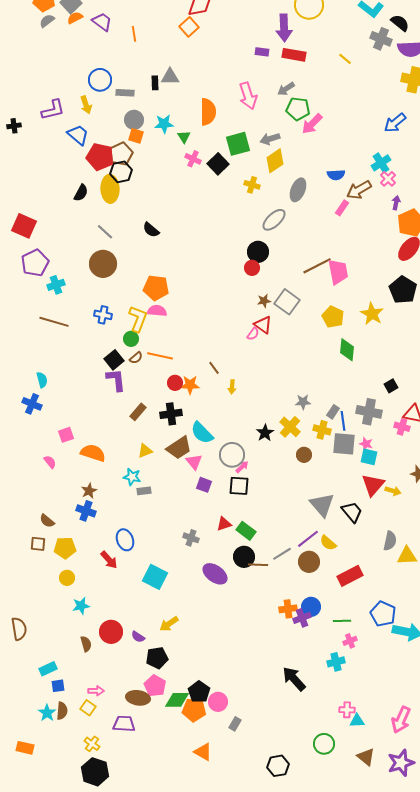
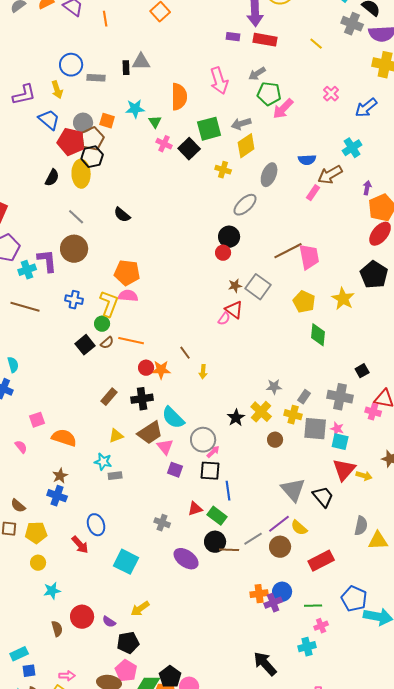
gray circle: (134, 120) -> (83, 123), moved
pink cross: (388, 179) -> (331, 94), moved
purple L-shape: (116, 380) -> (47, 261), moved
blue line: (343, 421) -> (228, 491), moved

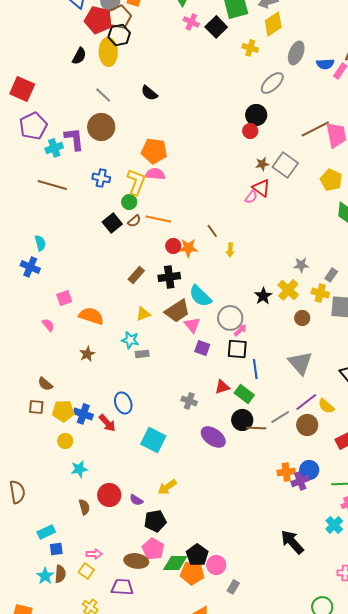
blue semicircle: (307, 160) -> (325, 64), moved
gray triangle: (293, 490) -> (300, 363), moved
blue cross: (57, 496) -> (83, 414), moved
cyan cross: (307, 647) -> (334, 525), turned -30

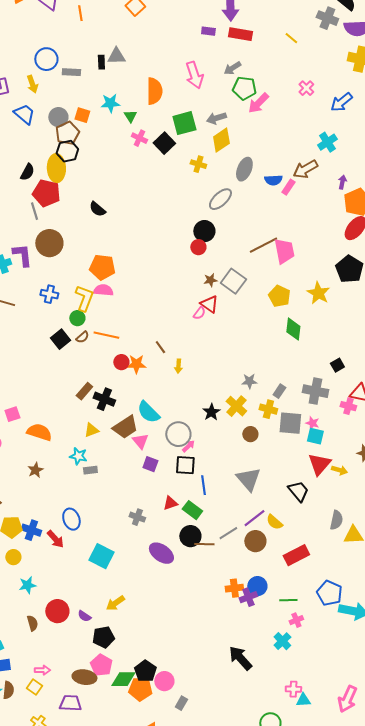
red pentagon: (98, 20) -> (46, 193), moved
gray line: (103, 95) -> (34, 211), moved, turned 30
black cross: (169, 277) -> (104, 399), moved, turned 30

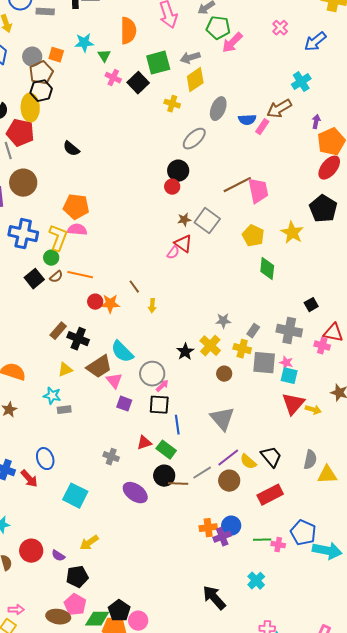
blue cross: (49, 294) -> (23, 234), size x1.6
black trapezoid: (298, 491) -> (271, 457), moved
pink cross: (296, 620) -> (278, 545), moved, turned 32

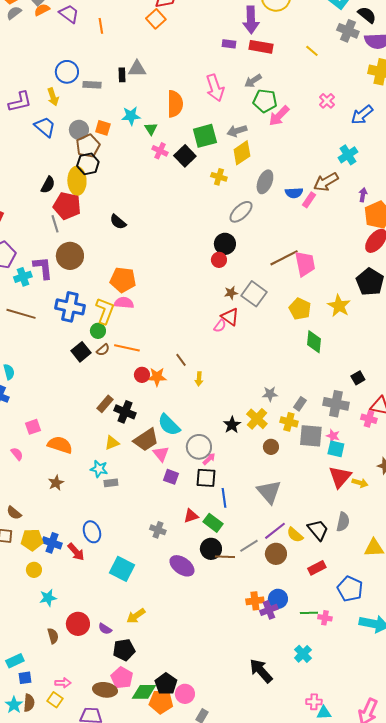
gray semicircle: (310, 460) -> (343, 522), moved
red rectangle: (270, 495) -> (317, 568), size x0.7
blue pentagon: (303, 533) -> (350, 589), moved

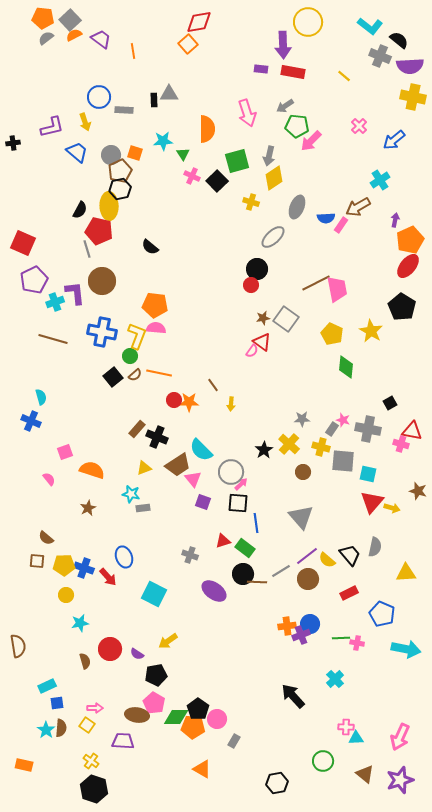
gray arrow: (237, 131) -> (269, 156), turned -60
pink star: (333, 436) -> (343, 420), moved

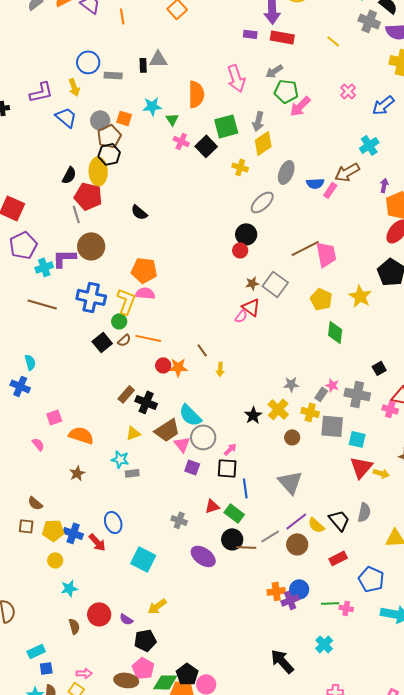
purple L-shape: (75, 293) -> (64, 258), turned -85
gray circle: (231, 472) -> (203, 437), moved

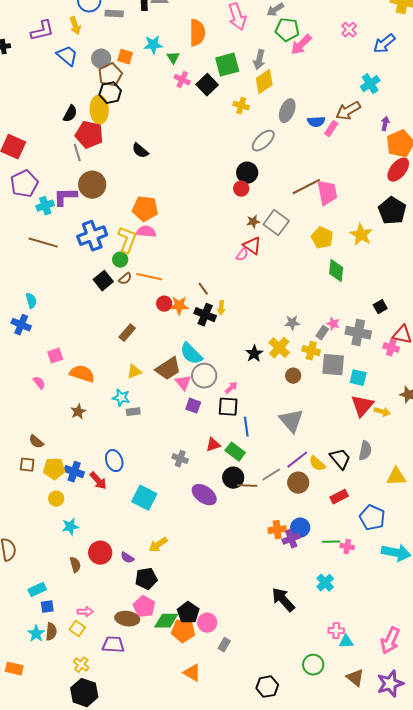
blue cross: (91, 297) -> (92, 236), turned -32
black cross: (146, 402) -> (205, 315), moved

